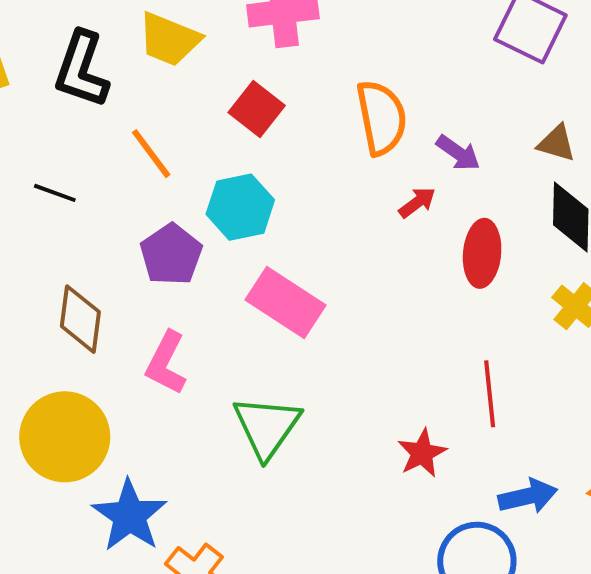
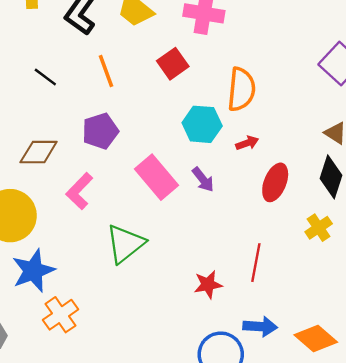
purple arrow: (458, 153) -> (203, 180), moved
cyan hexagon: (240, 207) -> (202, 124), moved
brown diamond: (80, 319) -> (39, 152), turned 66

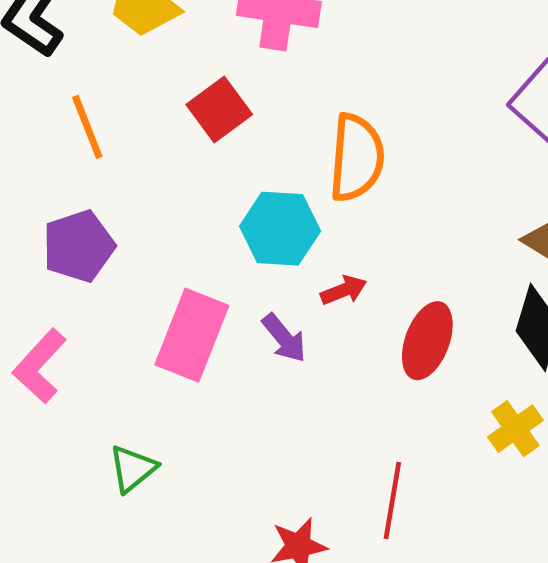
red arrow: (247, 143) -> (344, 290), moved
pink rectangle: (157, 177) -> (192, 335), turned 63
green triangle: (125, 244) -> (133, 469), size x0.6

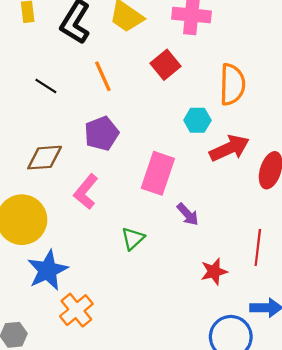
cyan hexagon: (280, 229) -> (197, 120), size x0.7
red arrow: (344, 290) -> (229, 148), size x1.8
purple arrow: (284, 338) -> (188, 214), moved

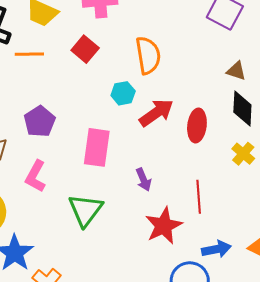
orange line: (103, 76) -> (29, 54), moved, turned -56
purple arrow: (188, 214) -> (144, 180), moved, turned 30
green triangle: (133, 239) -> (85, 210), size x1.6
red star: (214, 272) -> (164, 226), size x1.5

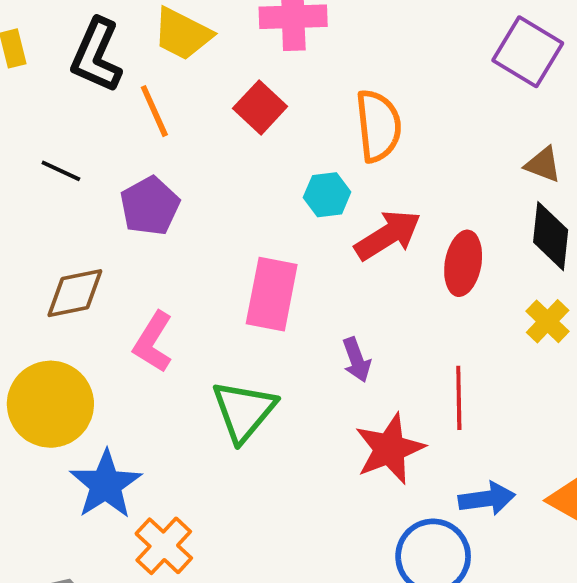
orange line: (29, 54) -> (154, 111), turned 64
purple pentagon: (40, 121) -> (150, 206), moved

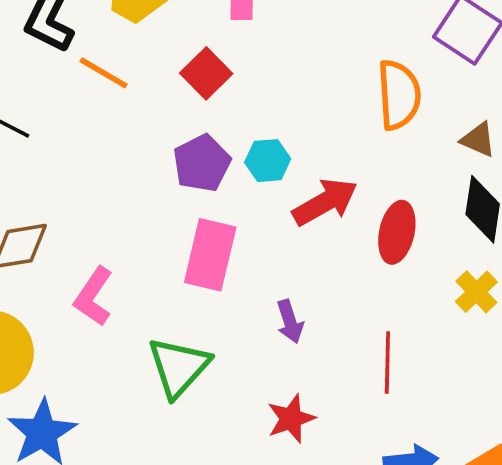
orange line: (154, 111) -> (104, 73), turned -38
orange semicircle: (378, 126) -> (399, 95), moved
purple pentagon: (150, 206) -> (202, 163), moved
red star: (390, 449) -> (291, 419), moved, size x0.7

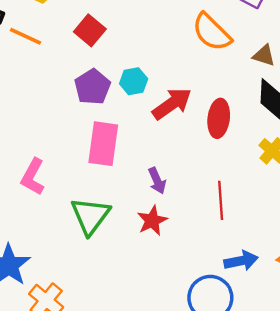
orange semicircle: (399, 95) -> (212, 32), turned 144
red star: (291, 419) -> (152, 221), moved

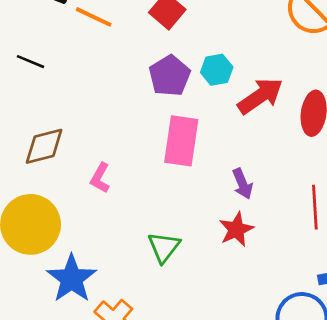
pink L-shape: (33, 177) -> (100, 178), size x0.7
green triangle: (90, 216) -> (164, 247), moved, size x0.7

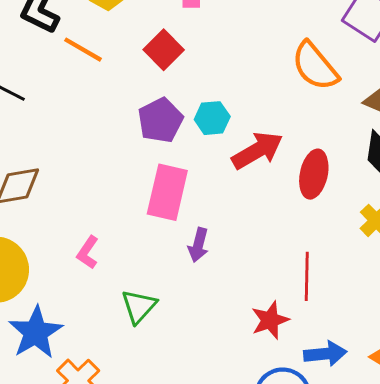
pink L-shape: (100, 178) -> (88, 252), moved
purple arrow: (242, 184) -> (198, 245), moved, turned 32
red star: (236, 229) -> (270, 320), moved

